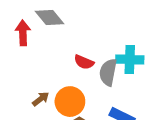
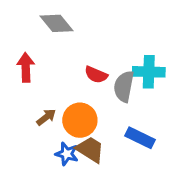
red arrow: (23, 33) -> (26, 67), moved

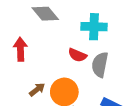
cyan cross: (149, 72) -> (94, 27), moved

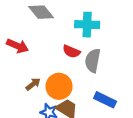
red arrow: (20, 49) -> (17, 46), turned 115

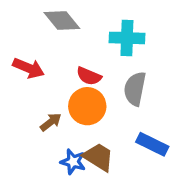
red semicircle: (71, 51) -> (89, 76), moved
orange circle: (59, 86) -> (87, 106), moved

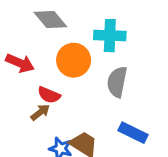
red semicircle: (89, 76) -> (49, 95), moved
orange circle: (87, 106) -> (74, 60), moved

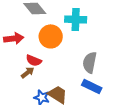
red arrow: (20, 63) -> (14, 38), turned -30
gray semicircle: (117, 82) -> (90, 62), moved

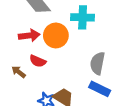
red arrow: (14, 38) -> (29, 35), moved
brown arrow: (28, 72) -> (19, 72), moved, turned -104

